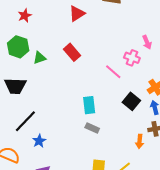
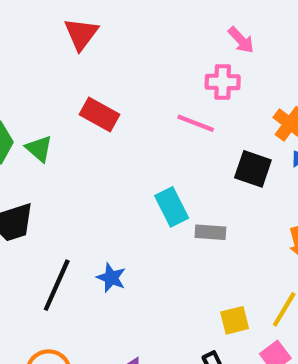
green triangle: (40, 58) -> (39, 149), turned -40
gray rectangle: (92, 128) -> (210, 232), moved
blue star: (39, 141) -> (111, 278), moved

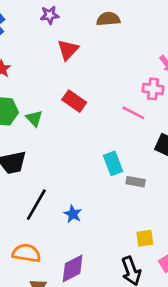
blue star: (111, 278) -> (73, 214), moved

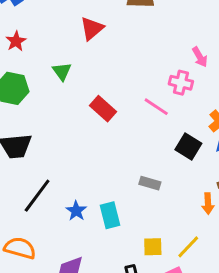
red rectangle: (74, 101) -> (103, 109), moved
green triangle: (34, 118) -> (62, 71), moved
cyan rectangle: (113, 163) -> (110, 215), moved

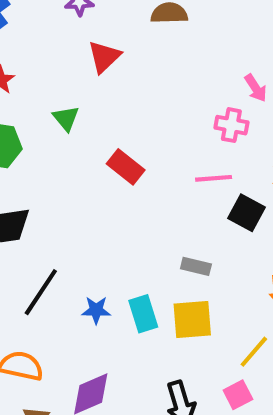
pink line: (156, 107) -> (214, 178), moved, turned -35
blue star: (76, 211) -> (96, 310), turned -30
yellow square: (153, 247) -> (192, 320), moved, size x1.5

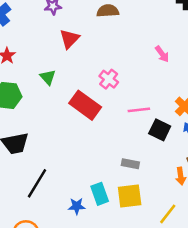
pink cross: (231, 125) -> (109, 79), moved, turned 30
red rectangle: (126, 167) -> (85, 105), size x1.4
blue star: (96, 310) -> (77, 206), moved

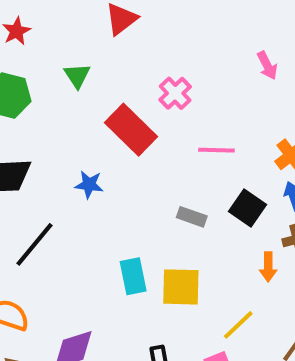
black square: (160, 130) -> (247, 208), moved
gray rectangle: (130, 164) -> (192, 217), moved
blue star: (77, 206) -> (89, 185), moved

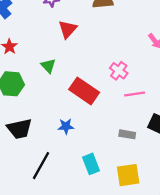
pink cross: (175, 93) -> (119, 71), moved
cyan rectangle: (133, 276) -> (91, 164), moved

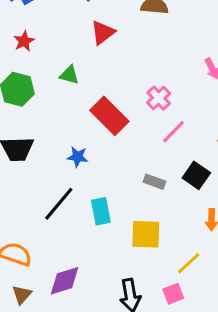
green triangle: (48, 66) -> (69, 75), turned -42
pink line: (135, 94) -> (173, 132), turned -48
black line: (41, 166) -> (59, 204), moved

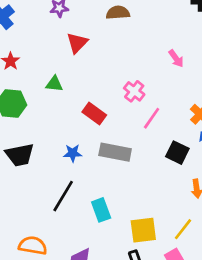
red rectangle: (109, 116) -> (94, 113), size x0.7
gray rectangle: (154, 182) -> (115, 152), moved, size x1.6
cyan rectangle: (101, 211) -> (101, 210), moved
yellow square: (146, 234) -> (143, 230), moved

